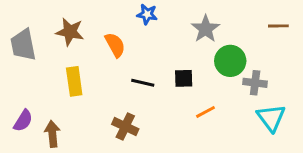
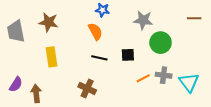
gray star: (205, 29) -> (143, 20), turned -30
orange semicircle: (115, 45) -> (95, 31), moved
gray cross: (255, 83) -> (164, 75), moved

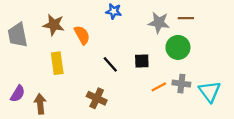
brown line: (194, 18) -> (186, 18), moved
orange semicircle: (95, 31) -> (82, 35), moved
black line: (99, 58) -> (110, 64), turned 35

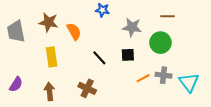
gray star: (159, 23) -> (132, 27), moved
brown arrow: (40, 104) -> (50, 91), moved

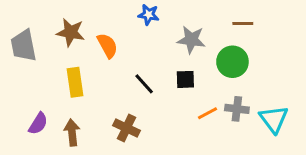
purple semicircle: (16, 84) -> (38, 124), moved

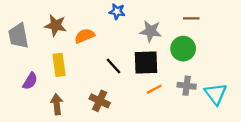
orange semicircle: (107, 46) -> (85, 36), turned -84
black square: (185, 79) -> (146, 63), size x1.6
orange line: (207, 113) -> (154, 89), moved
purple semicircle: (38, 124) -> (30, 81), moved

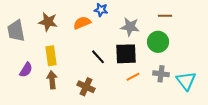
orange semicircle: (85, 36) -> (82, 23), moved
brown arrow: (57, 104) -> (52, 80), moved

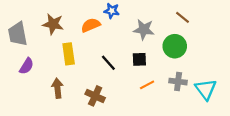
brown line: (165, 16) -> (182, 17), turned 40
black square: (126, 54) -> (139, 59), size x0.6
yellow rectangle: (51, 56) -> (69, 54), moved
purple semicircle: (26, 70) -> (26, 66), moved

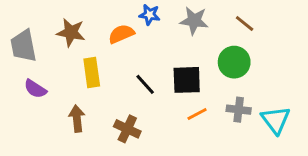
gray star: (144, 30) -> (194, 21), moved
black square: (139, 59) -> (187, 80), size x1.5
purple semicircle: (26, 66) -> (35, 89), turned 91

